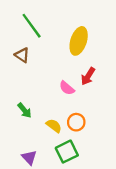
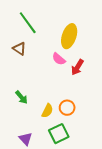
pink semicircle: (67, 88) -> (59, 59), moved
yellow semicircle: (54, 126) -> (47, 111), turned 80

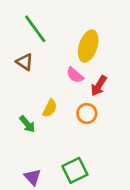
orange circle: (67, 108) -> (87, 114), moved
yellow semicircle: (47, 111) -> (50, 108), moved

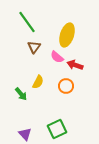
brown triangle: (25, 62) -> (34, 47), moved, turned 32
red arrow: (99, 86) -> (75, 65), turned 77

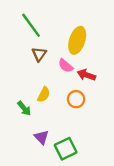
purple triangle: (25, 134) -> (41, 137), moved

